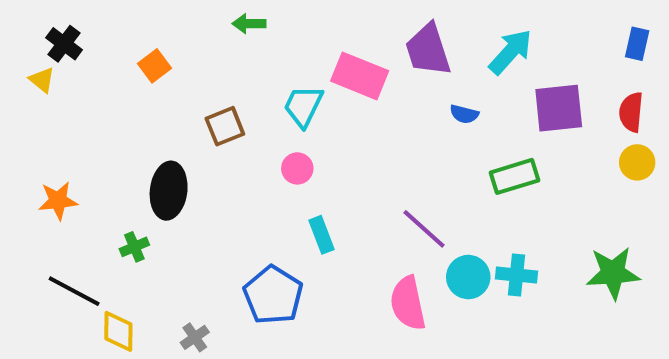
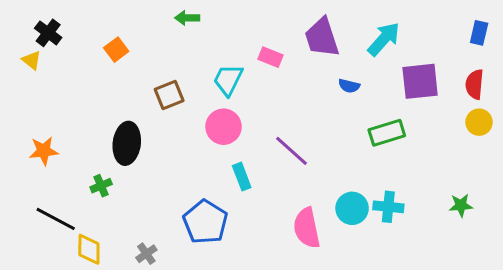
pink rectangle: (360, 76) -> (270, 57), size x0.6
pink circle: (297, 168) -> (224, 127), size x1.5
purple line: (424, 229) -> (292, 151), moved
green star: (613, 273) -> (461, 205), size x0.6

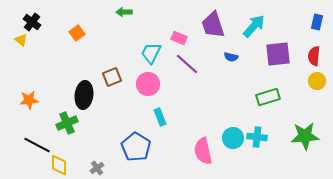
brown square: (169, 95) -> (112, 77), moved
green rectangle: (387, 133) -> (268, 97), moved
purple line: (292, 151) -> (187, 64), moved
green cross: (101, 186) -> (67, 123), size x1.5
green star: (461, 205) -> (305, 136), size x1.8

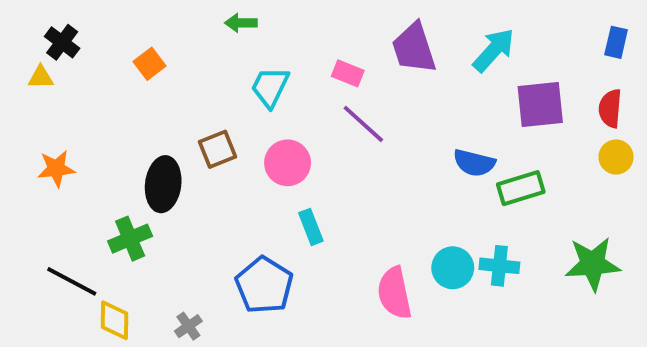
yellow triangle: (21, 40) -> (41, 77), turned -40
cyan trapezoid: (151, 53) -> (270, 87), moved
blue semicircle: (231, 57) -> (474, 163), moved, size x1.5
orange star: (29, 100) -> (56, 169), moved

